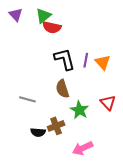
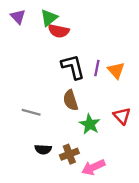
brown cross: (56, 126) -> (69, 154), moved

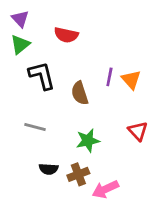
green triangle: (49, 18) -> (20, 44), moved
black L-shape: (73, 67) -> (42, 76), moved
brown semicircle: (71, 100) -> (80, 93), moved
green star: (90, 124) -> (88, 141), moved, turned 30

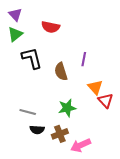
orange triangle: (131, 80) -> (95, 87), moved
gray line: (35, 127) -> (28, 112), moved

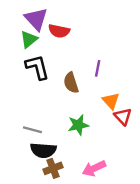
purple triangle: (15, 15) -> (36, 19), moved, size x1.5
green triangle: (15, 34) -> (29, 39), moved
black semicircle: (37, 130) -> (43, 150), size x1.5
brown cross: (60, 134) -> (53, 168), moved

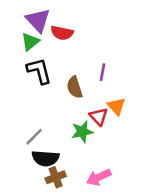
red triangle: (123, 117) -> (99, 116), moved
gray line: (32, 130) -> (34, 137), turned -60

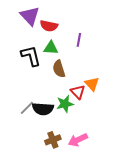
green triangle: (30, 42) -> (51, 48), moved, turned 42
purple line: (102, 72) -> (79, 40), moved
black semicircle: (45, 158) -> (43, 109), moved
brown cross: (56, 177) -> (53, 140), moved

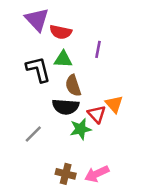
black semicircle: (43, 109) -> (66, 107), moved
brown cross: (53, 140) -> (66, 174), turned 35

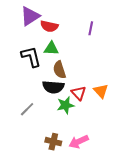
purple triangle: (37, 20) -> (30, 16), turned 40
purple line: (98, 49) -> (91, 28), moved
orange triangle: (114, 104) -> (101, 91), moved

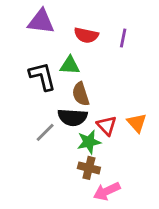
purple triangle: (30, 16) -> (41, 22), turned 40
red semicircle: (49, 26) -> (86, 35), moved
gray line: (27, 109) -> (45, 132), moved
brown cross: (53, 142) -> (89, 168), moved

